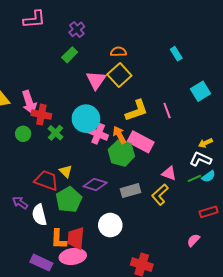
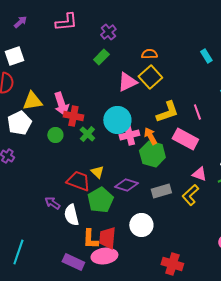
pink triangle: (96, 80) -> (127, 82), turned 30
pink cross: (98, 134) -> (129, 135), turned -36
pink rectangle: (141, 142) -> (185, 139), moved

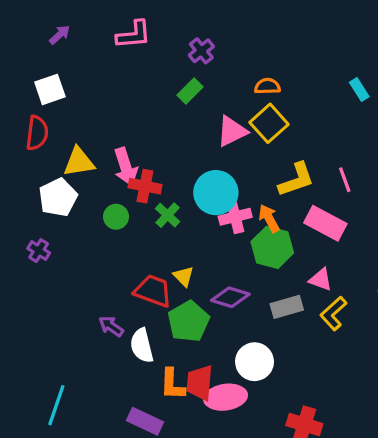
pink triangle: (199, 174) -> (321, 280), moved
pink ellipse: (104, 256) -> (226, 397), moved

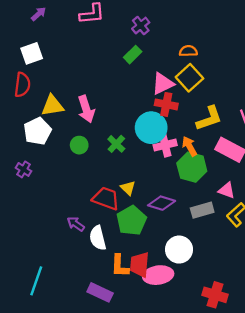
red cross: (145, 186) -> (166, 104), moved

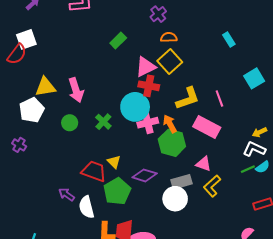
purple cross: (141, 26) -> (158, 14), moved
red semicircle: (22, 85) -> (17, 54), moved, turned 30
white circle: (179, 250) -> (175, 199), moved

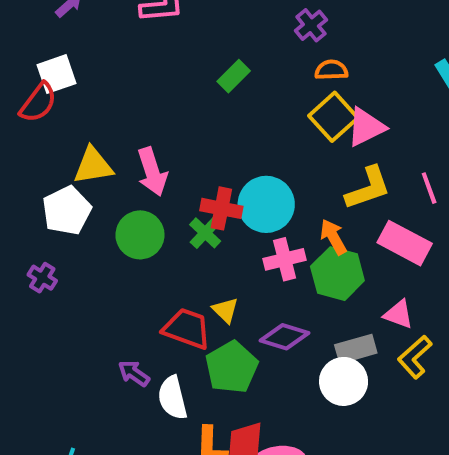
pink triangle: (146, 67) -> (366, 127), moved
red cross: (149, 86) -> (221, 208), moved
green circle: (70, 123) -> (140, 235), size x1.5
pink cross: (148, 123) -> (285, 259), moved

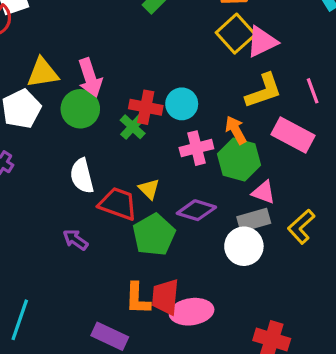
cyan circle: (266, 204) -> (182, 104), size x0.7
green circle: (140, 235) -> (80, 109), moved
pink triangle: (399, 314) -> (264, 192), moved
white semicircle: (173, 398) -> (82, 176), moved

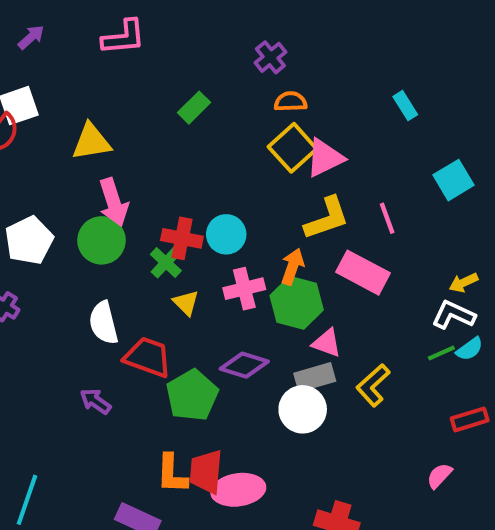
yellow triangle: (43, 73) -> (91, 142), moved
orange arrow: (236, 130) -> (293, 267), turned 48
yellow triangle: (149, 189) -> (186, 303), moved

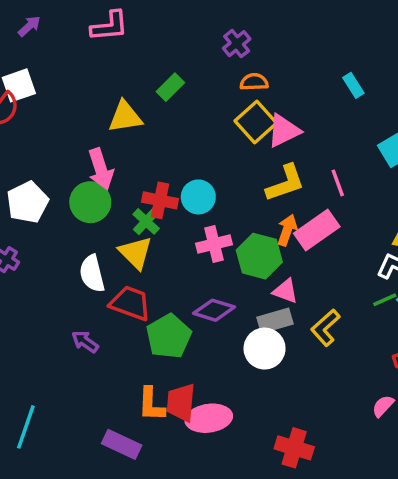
yellow triangle: (91, 142) -> (125, 117), moved
orange arrow: (293, 267) -> (287, 230), moved
pink rectangle: (363, 273) -> (317, 230), turned -63
yellow triangle: (186, 303) -> (136, 253), moved, size x1.5

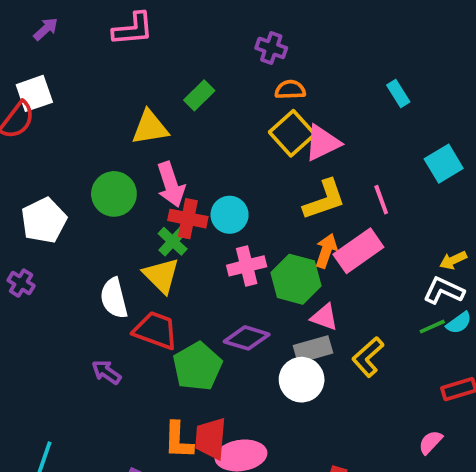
purple cross: (237, 44) -> (271, 48), turned -32
pink arrow: (101, 169) -> (171, 184), moved
green circle: (90, 202) -> (114, 194), moved

